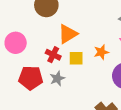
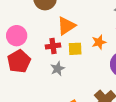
red cross: (53, 55) -> (53, 46), turned -32
red pentagon: (31, 78) -> (19, 61), moved, turned -30

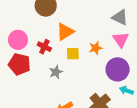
red cross: (53, 46) -> (44, 47), moved, turned 32
red pentagon: (19, 61) -> (19, 64), turned -30

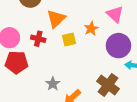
gray star: (56, 72) -> (53, 84), moved

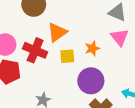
red cross: (38, 39) -> (35, 50), size x1.5
purple circle: (118, 46) -> (91, 81), moved

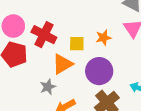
orange triangle: (57, 32) -> (62, 64), moved

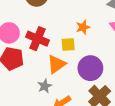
orange star: (103, 38) -> (83, 27), moved

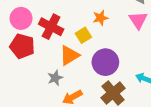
yellow square: (68, 45) -> (83, 35), turned -32

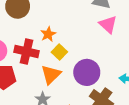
orange star: (100, 18) -> (48, 34), moved

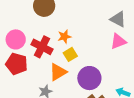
pink triangle: (108, 25) -> (118, 41), turned 42

